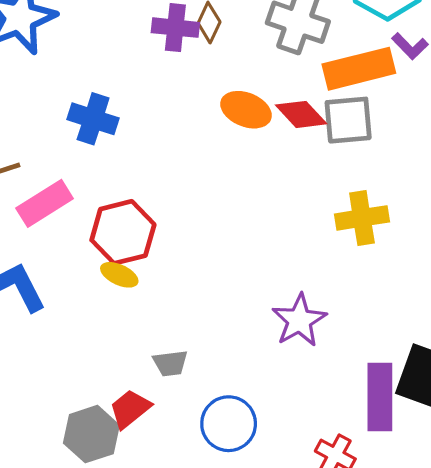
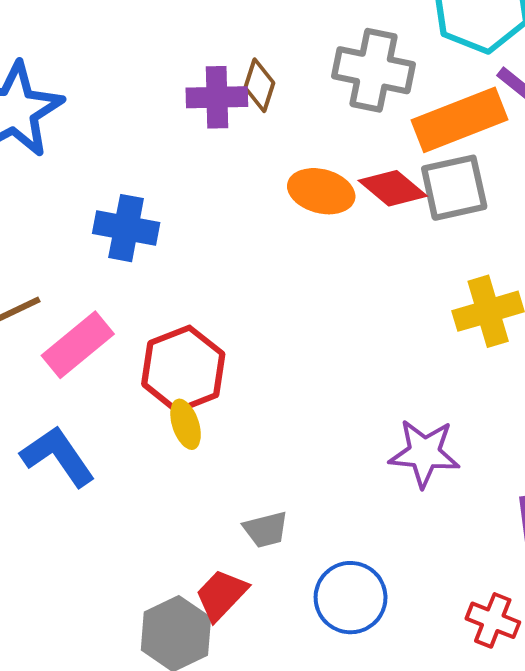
yellow ellipse: (119, 275) -> (186, 424), turned 54
purple star: (299, 320) -> (424, 453), turned -30

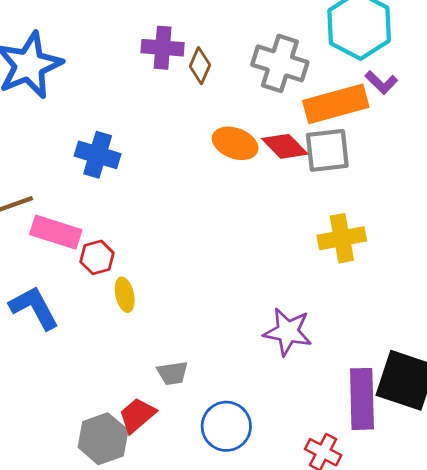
purple cross: (217, 97) -> (163, 48), moved
pink rectangle: (78, 345) -> (56, 232), turned 51
red hexagon: (183, 369) -> (97, 257), moved, size x0.6

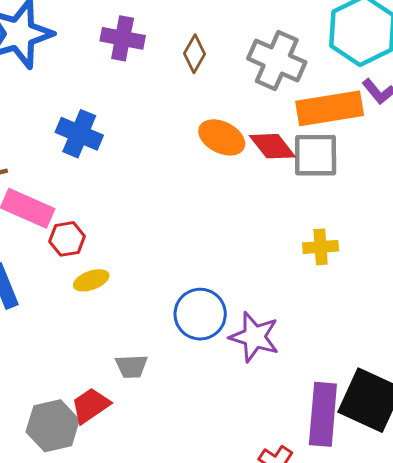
purple cross: (163, 48) -> (123, 38), moved
yellow cross: (342, 238) -> (321, 247), size x0.7
yellow ellipse: (125, 295) -> (91, 280), turned 76
blue circle: (226, 426) -> (200, 314), moved

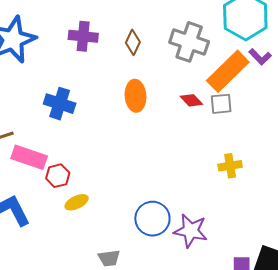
orange rectangle: (330, 108) -> (228, 71), turned -30
orange ellipse: (222, 137) -> (135, 96), moved, turned 64
red diamond: (272, 146) -> (191, 100), size x0.7
gray square: (316, 155) -> (221, 104), size x0.7

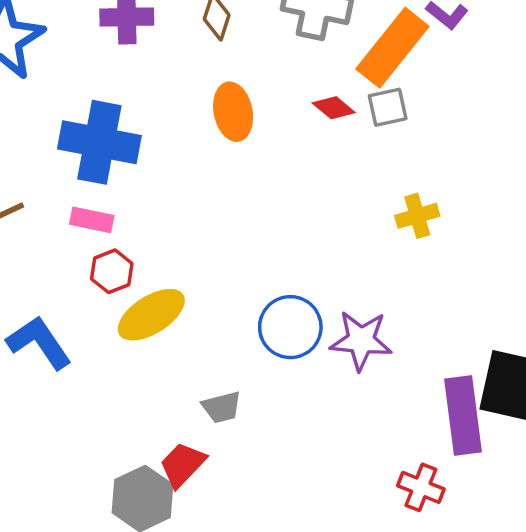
blue cross: (60, 104) -> (99, 142), size x1.4
pink rectangle: (29, 157) -> (92, 220), moved, size x0.7
yellow ellipse: (77, 202) -> (151, 315), size x1.6

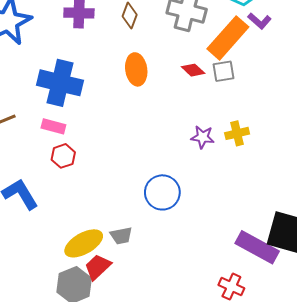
yellow ellipse: (151, 315) -> (84, 243), moved
purple star: (361, 340) -> (203, 137), moved, size x0.7
purple rectangle: (463, 416) -> (257, 247), turned -57

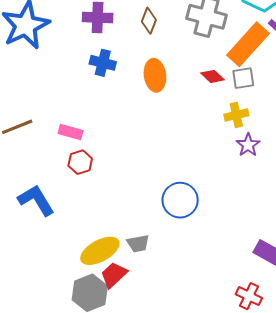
blue cross: (60, 83) -> (103, 63), moved, size x0.6
yellow cross: (237, 133) -> (236, 115), moved
purple star: (203, 137) -> (248, 145), moved, turned 30

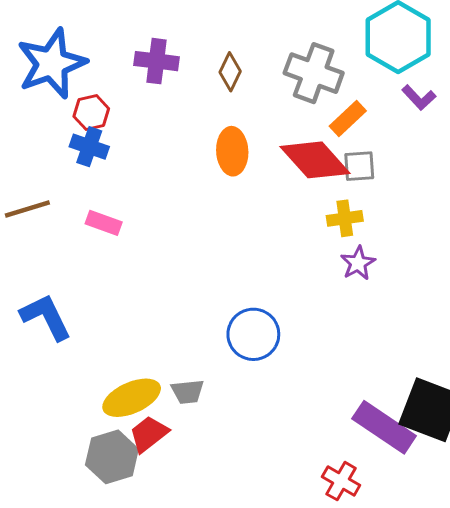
orange rectangle: (248, 44) -> (348, 119), moved, size x0.6
blue cross: (103, 63) -> (89, 147), moved
red diamond: (212, 76) -> (315, 160), size x2.0
red hexagon: (80, 162) -> (91, 112), moved

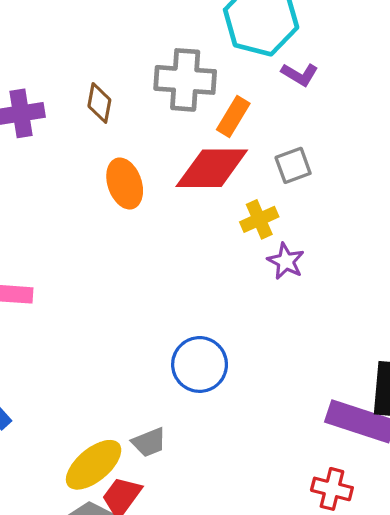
red diamond: (315, 160) -> (212, 168), turned -32
gray square: (359, 166) -> (293, 165), moved

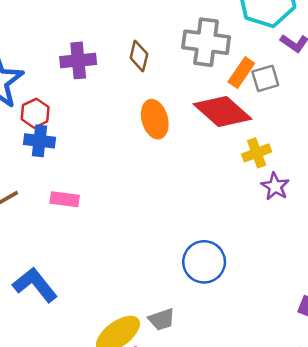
gray square: (293, 165) -> (265, 78), moved
red diamond: (212, 168) -> (222, 111), turned 38

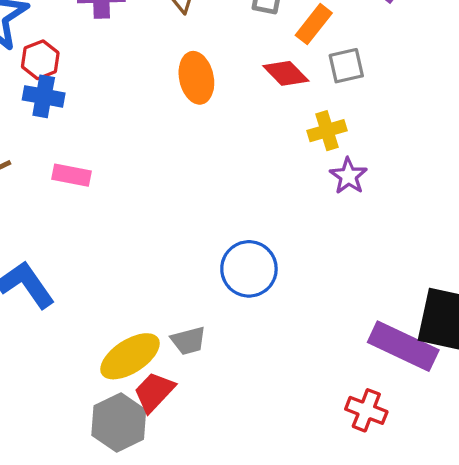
gray square: (265, 78) -> (346, 66), moved
red diamond: (222, 111) -> (286, 73), size x0.6

